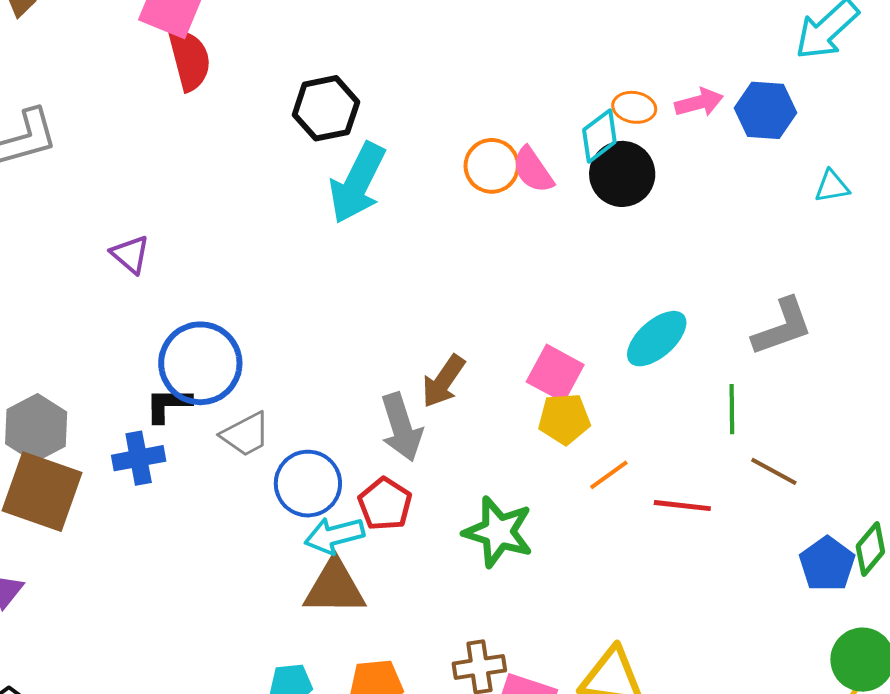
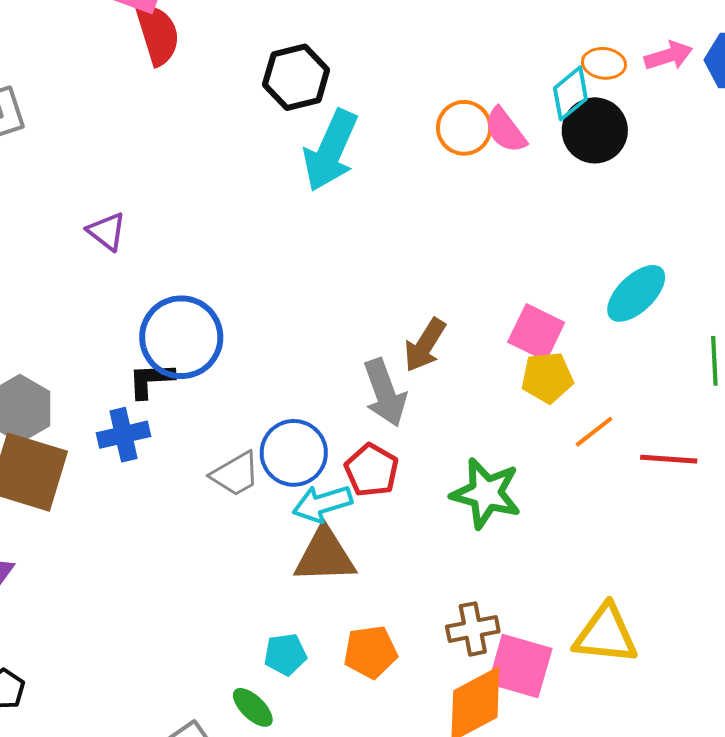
gray trapezoid: (246, 434) -> (235, 474), moved

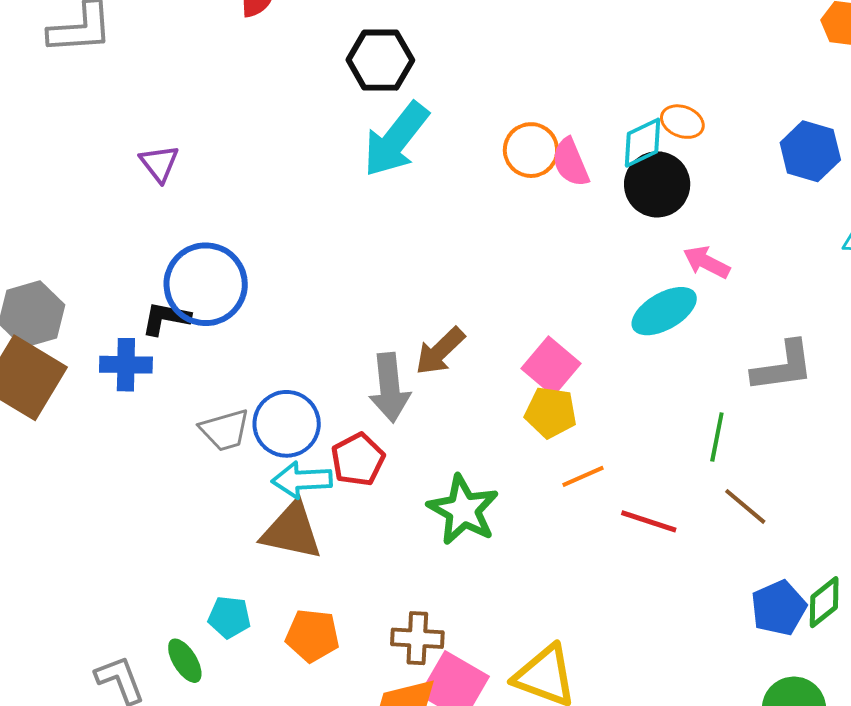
pink arrow: (669, 56) -> (706, 262), moved, turned -150
cyan ellipse: (636, 293) -> (664, 311), moved

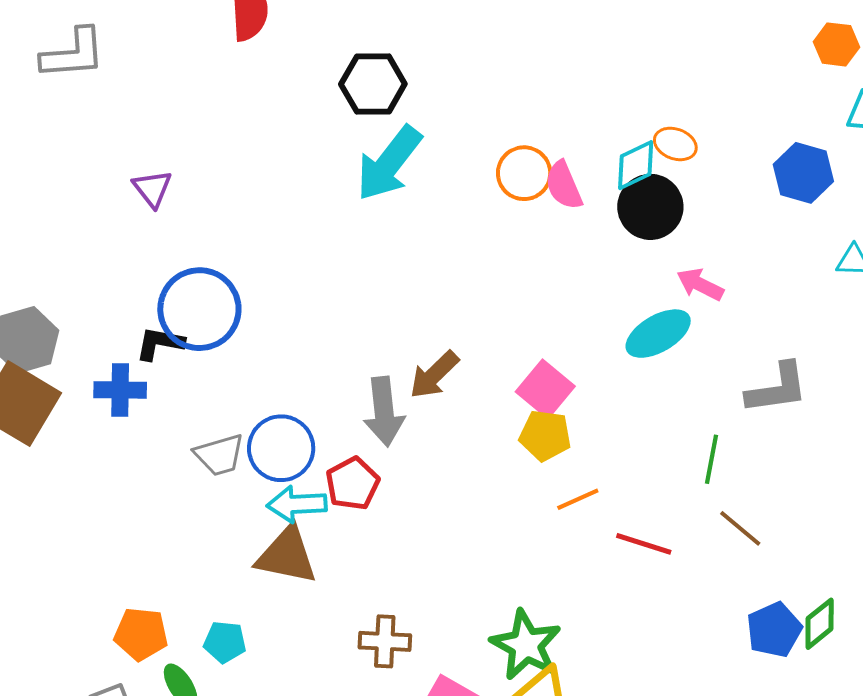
green star: (463, 510) -> (526, 645), moved
orange pentagon: (312, 636) -> (141, 634), moved
brown cross: (417, 638) -> (385, 641), moved

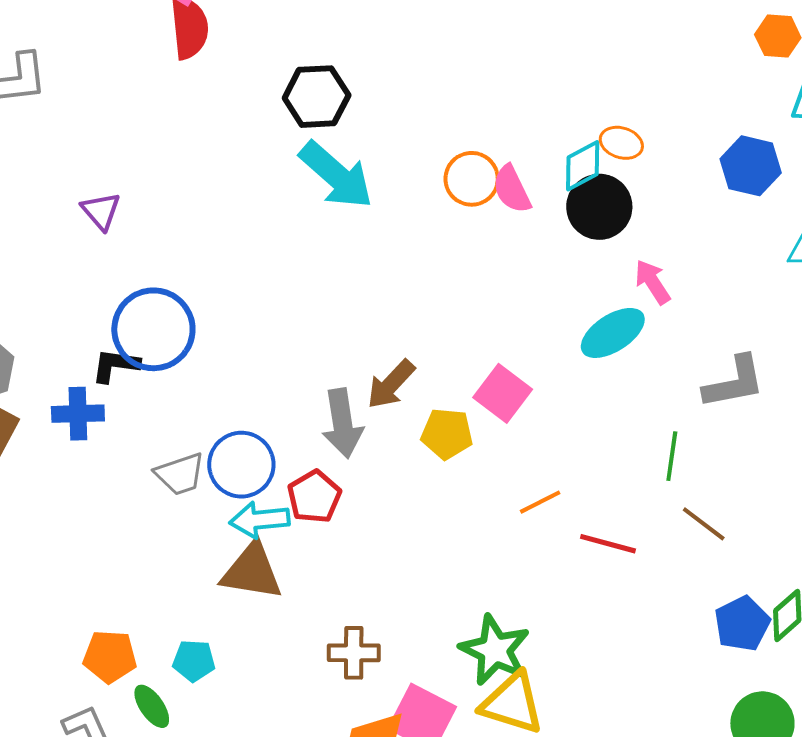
cyan arrow: (389, 163) -> (336, 175), turned -84
pink arrow: (700, 284) -> (653, 282), turned 33
yellow pentagon: (545, 436) -> (447, 434), moved

